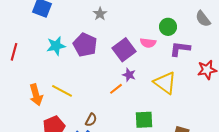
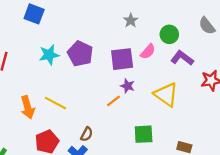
gray star: (100, 14) -> (131, 20), moved
pink semicircle: (148, 43) -> (148, 52), turned -56
purple L-shape: (180, 49) -> (182, 58), turned 30
purple square: (124, 50) -> (122, 59), turned 30

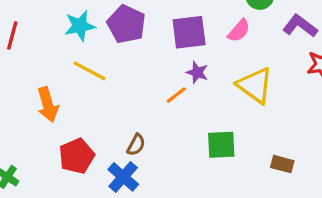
pink semicircle: (148, 52) -> (239, 31), moved
purple L-shape: (182, 58) -> (300, 26), moved
yellow line: (56, 103) -> (89, 71), moved

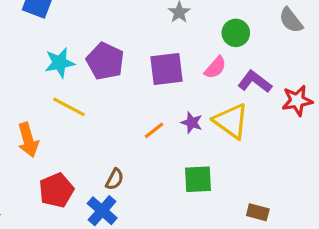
purple L-shape: (300, 26) -> (255, 82), moved
purple star: (197, 72) -> (192, 123), moved
brown rectangle: (282, 164) -> (258, 212), moved

